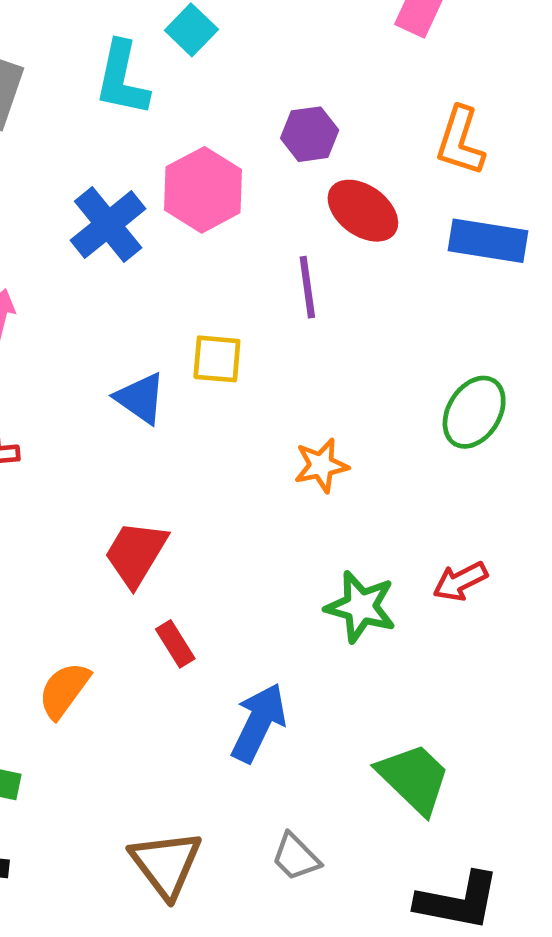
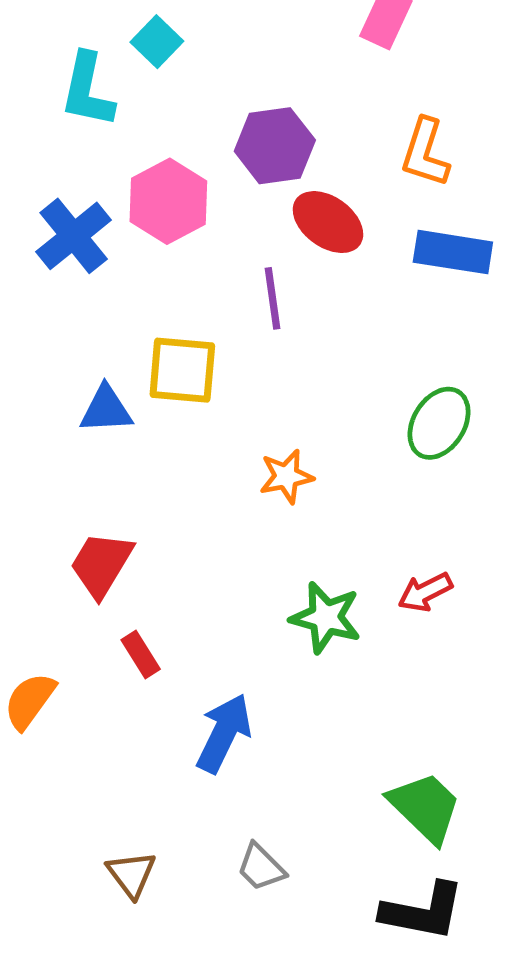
purple hexagon: (310, 134) -> (275, 146), size x1.4
yellow square: (217, 359) -> (182, 370), size x1.4
blue triangle: (140, 398) -> (106, 409), turned -38
green trapezoid: (414, 778) -> (425, 807), moved
brown triangle: (166, 864) -> (131, 874), size x0.7

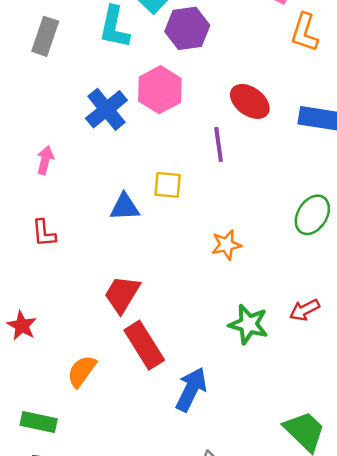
purple hexagon: (275, 146) -> (187, 28), moved
orange L-shape: (425, 153) -> (305, 32), moved
yellow square: (182, 370) -> (168, 185), size x0.7
red rectangle: (141, 655) -> (144, 345), size x1.8

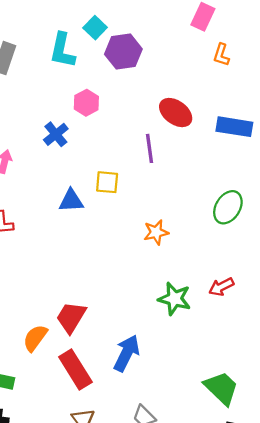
orange L-shape: (305, 32) -> (221, 55), size x0.7
pink hexagon: (160, 90) -> (86, 103), moved, size x0.7
blue cross: (106, 109) -> (56, 134), moved, size x0.7
red trapezoid: (122, 294) -> (71, 317), moved
red rectangle: (144, 345) -> (75, 370), moved

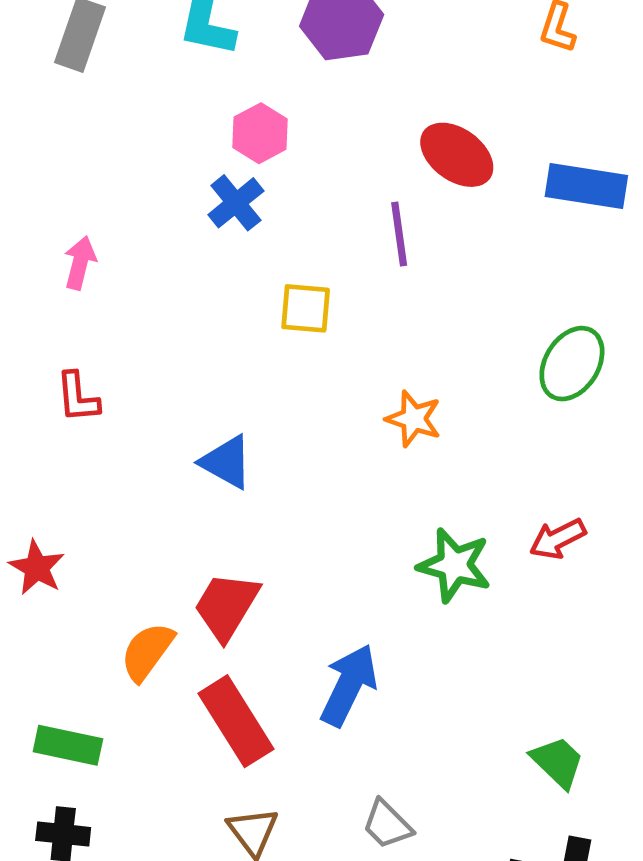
blue cross: (56, 134) -> (236, 203), moved
blue triangle: (71, 201) -> (226, 462), moved, turned 32
orange star: (156, 232) -> (414, 419), turned 30
green trapezoid: (221, 388) -> (558, 762), size x0.7

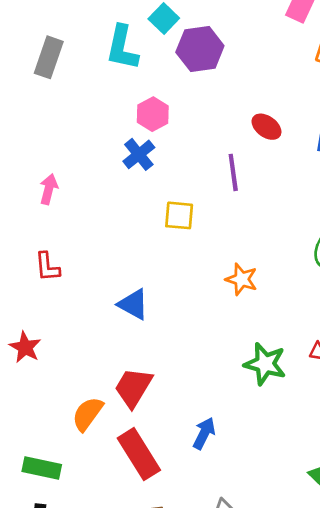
red ellipse: (457, 155) -> (266, 127), size x0.7
red star: (37, 568) -> (25, 347), moved
blue arrow: (349, 685) -> (204, 433), size x0.7

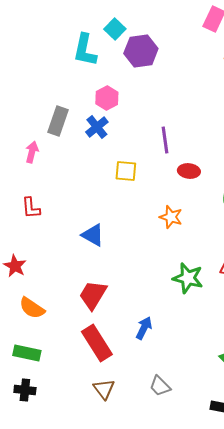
gray rectangle: (49, 57) -> (58, 121), moved
red ellipse: (266, 127) -> (189, 171), moved, turned -30
orange semicircle: (88, 414) -> (32, 308), moved, turned -92

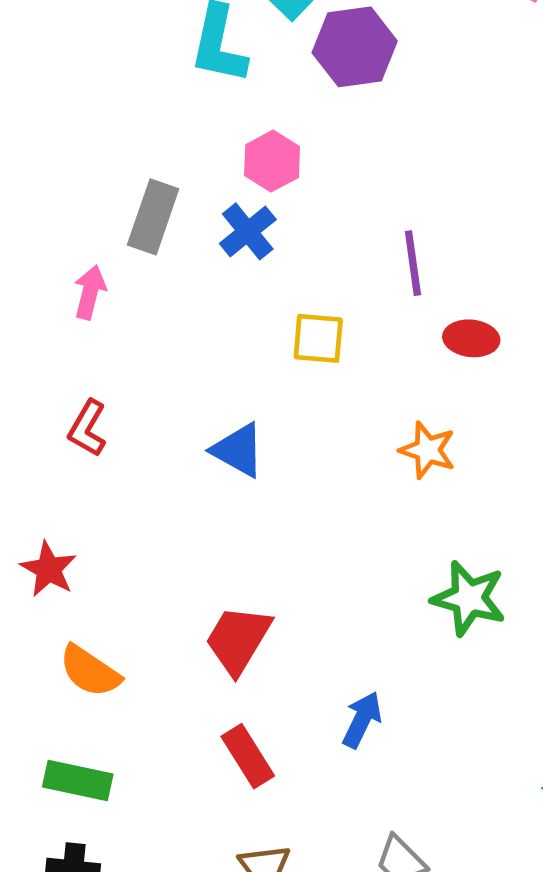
red L-shape: (31, 208) -> (87, 428), turned 35
blue triangle: (93, 235) -> (238, 450), moved
red rectangle: (97, 343) -> (248, 756), size x0.7

